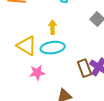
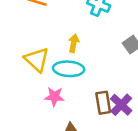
pink star: (37, 73) -> (54, 97), moved

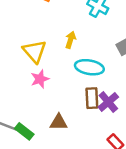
cyan ellipse: (69, 69) -> (89, 67), moved
pink star: (54, 97) -> (40, 79), moved, turned -30

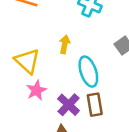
cyan ellipse: (89, 67) -> (88, 72), turned 68
purple cross: (108, 102) -> (69, 105), moved

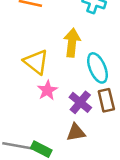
yellow arrow: (65, 44) -> (72, 43), size x1.5

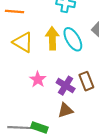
yellow triangle: (36, 62) -> (23, 42), moved
cyan ellipse: (97, 68) -> (73, 39), moved

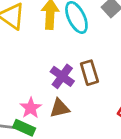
pink star: (38, 80) -> (31, 108), moved

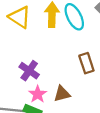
purple cross: (62, 76) -> (29, 71), moved

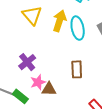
pink star: (38, 94) -> (38, 82), moved

